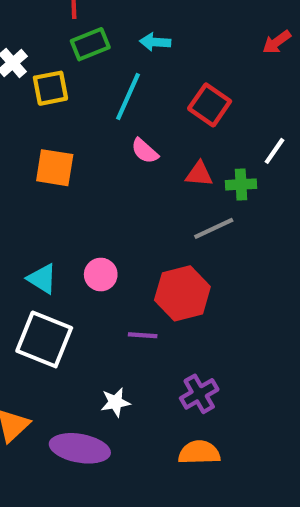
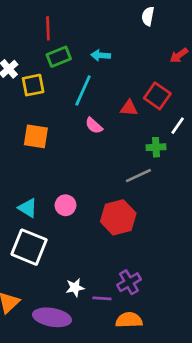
red square: (210, 105) -> (157, 96), moved
red triangle: (199, 174) -> (129, 108), moved
purple line: (143, 335) -> (102, 298), moved

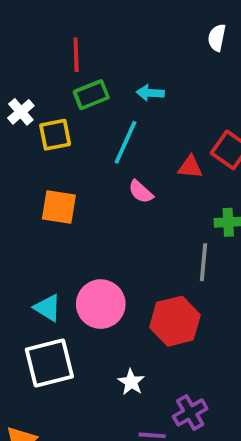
gray line: (138, 176) -> (203, 262), turned -60
pink circle: (66, 205) -> (101, 304), size x1.6
white square: (29, 247) -> (49, 363), turned -36
white star: (75, 288) -> (131, 382), moved, turned -30

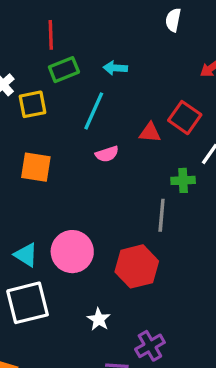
pink semicircle: (141, 192) -> (107, 154), turned -60

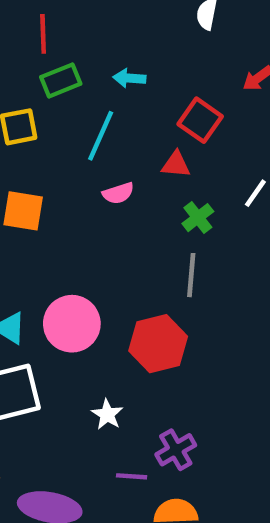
red square: (185, 118) -> (200, 120), moved
green cross: (183, 180) -> (198, 218), moved, turned -35

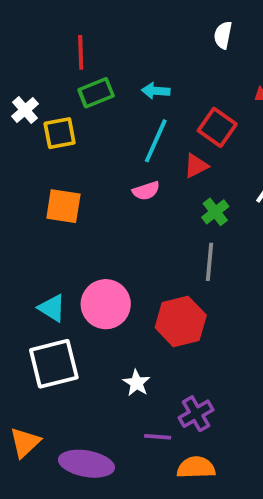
cyan line: (101, 136) -> (156, 141), moved
red triangle: (176, 164) -> (196, 166), turned -32

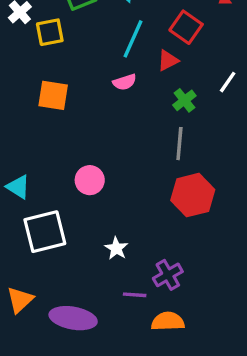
pink circle: (106, 304) -> (90, 180), size x0.7
cyan triangle: (52, 308) -> (18, 187), moved
red hexagon: (181, 321) -> (193, 195), moved

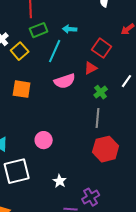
yellow square: (50, 32) -> (20, 51), turned -30
cyan line: (133, 39) -> (55, 51), moved
pink semicircle: (125, 82) -> (65, 81), size x1.5

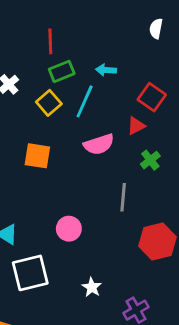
yellow square: (20, 51) -> (49, 103), moved
gray line: (98, 118) -> (123, 197), moved

